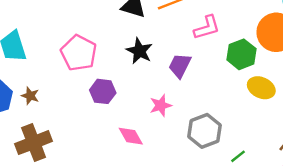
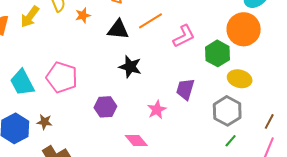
pink pentagon: (79, 53) -> (62, 77), moved
purple trapezoid: (180, 66) -> (185, 89), moved
gray hexagon: (205, 131) -> (227, 111), moved

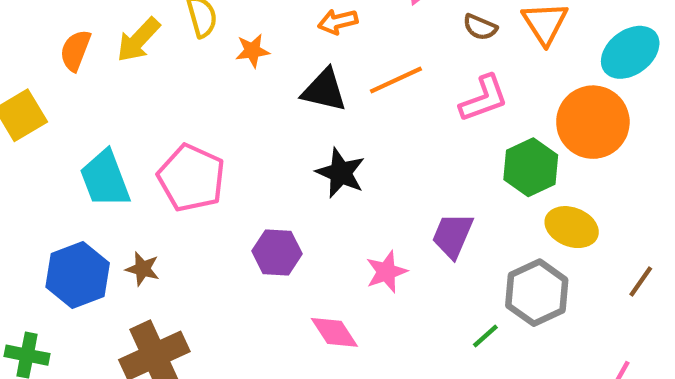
pink L-shape: (184, 36) -> (484, 98), moved
brown line: (269, 121) -> (641, 282), moved
green line: (231, 141) -> (485, 336), moved

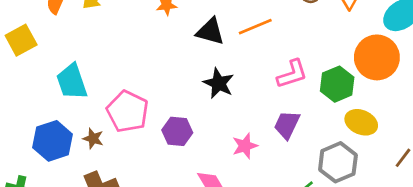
pink L-shape: (484, 98) -> (292, 74), moved
pink pentagon: (191, 178) -> (128, 111), moved

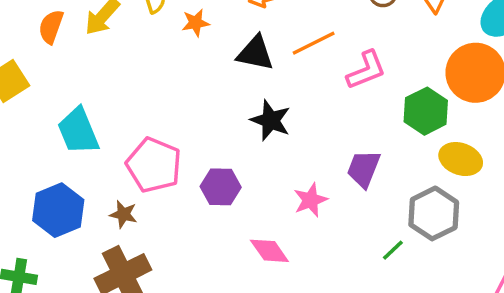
pink L-shape: (292, 74) -> (366, 70), moved
brown star: (93, 139) -> (123, 214), moved

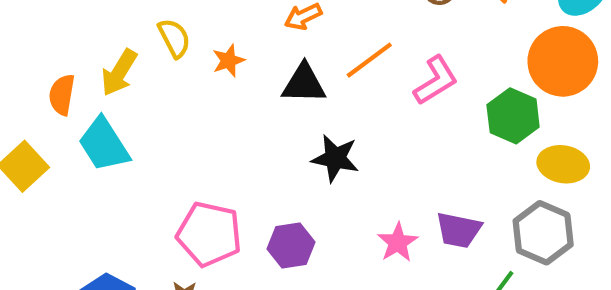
cyan trapezoid: (78, 131) -> (104, 144), moved
purple trapezoid: (364, 169) -> (459, 230), moved, turned -90

